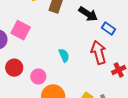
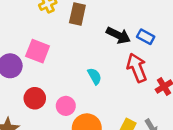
black arrow: (88, 14) -> (118, 35), moved

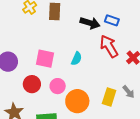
pink square: (38, 51) -> (45, 59), moved
cyan semicircle: (95, 76) -> (76, 59), turned 64

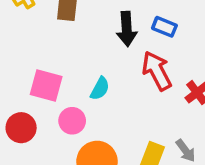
black arrow: (90, 23) -> (127, 29), turned 66
pink circle: (58, 86) -> (72, 121), moved

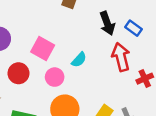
black arrow: (127, 29) -> (107, 23), turned -30

